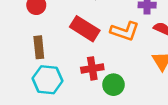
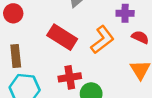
orange L-shape: (125, 31) -> (102, 40), turned -56

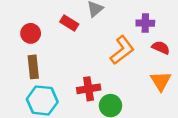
red circle: (13, 13) -> (31, 33), moved
red rectangle: (62, 37) -> (69, 23), moved, size x0.6

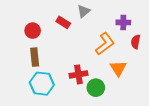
red semicircle: (161, 48) -> (136, 42), turned -104
orange triangle: (161, 81) -> (118, 68), moved

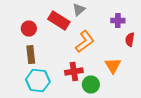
red rectangle: (63, 22) -> (59, 21), size x1.5
orange L-shape: (105, 44) -> (85, 42), moved

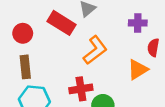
orange triangle: (113, 66) -> (138, 69), moved, turned 30

